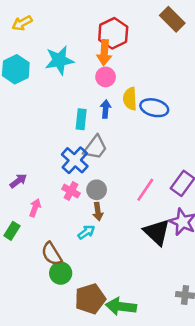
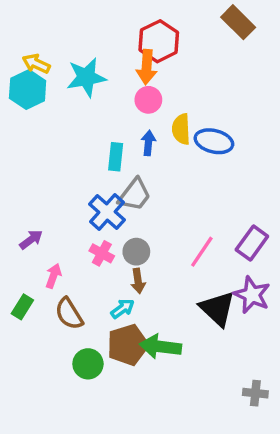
yellow arrow: (22, 23) -> (36, 64), moved, turned 54
brown semicircle: (52, 254) -> (69, 314), moved
brown pentagon: (90, 299) -> (128, 345), moved
green arrow: (121, 306) -> (160, 347), moved

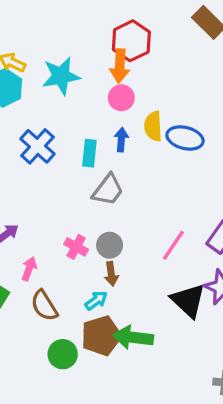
blue cross: (107, 212) -> (38, 146), moved

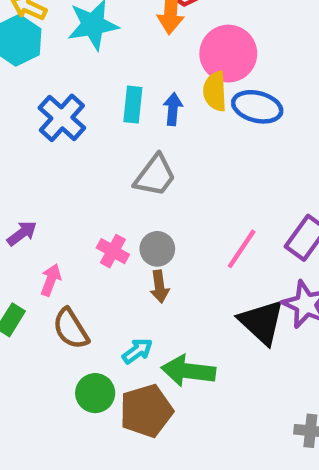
pink circle: (121, 98) -> (228, 54), moved, size x1.6
cyan rectangle: (89, 153) -> (133, 105), moved
cyan arrow: (96, 301) -> (137, 351), moved
brown pentagon: (101, 336) -> (146, 411), moved

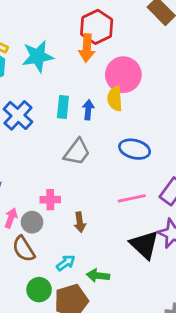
blue ellipse: (257, 107) -> (135, 149), moved
gray circle: (157, 249) -> (32, 222), moved
pink line: (242, 249) -> (132, 198), turned 44
pink cross: (113, 251) -> (50, 200), turned -30
green arrow: (188, 371) -> (98, 276), size x0.7

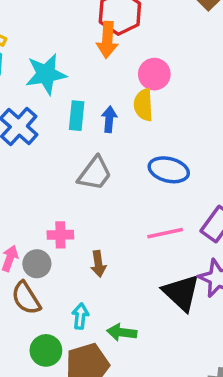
cyan star: (38, 56) -> (46, 74), moved
pink circle: (123, 75) -> (154, 74), size x0.7
cyan arrow: (66, 263) -> (80, 316), turned -48

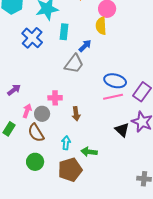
blue arrow: (109, 119) -> (85, 46), moved, turned 40
blue ellipse: (169, 170) -> (115, 81), moved
black triangle: (181, 293) -> (122, 130), size x0.7
green circle: (46, 350) -> (35, 162), moved

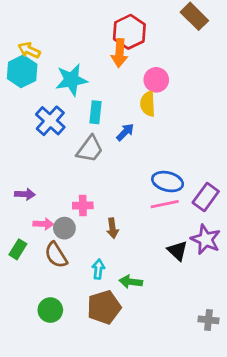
gray trapezoid: (74, 64) -> (90, 149), moved
purple arrow: (14, 90) -> (25, 194), turned 40
pink arrow: (27, 111) -> (43, 224), turned 72
green circle: (35, 162) -> (50, 310), moved

